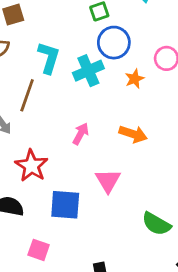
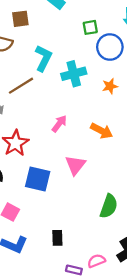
blue circle: (114, 43) -> (110, 47), moved
brown line: (27, 95) -> (21, 86), turned 30
green semicircle: (156, 224) -> (109, 206), turned -110

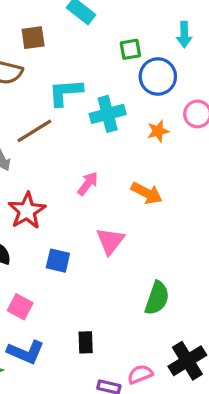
cyan L-shape: (43, 58) -> (65, 92), turned -120
blue square: (38, 179) -> (58, 261), size x0.7

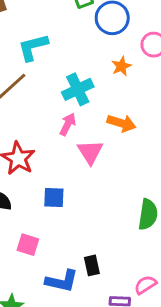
cyan cross: (108, 114) -> (78, 89), moved
pink triangle: (110, 241) -> (90, 152), moved
blue L-shape: (26, 352) -> (62, 281), moved

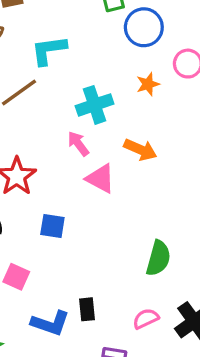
pink arrow: (68, 124) -> (78, 144), turned -70
pink triangle: (90, 152) -> (100, 179), turned -36
pink semicircle: (145, 285) -> (146, 319), moved

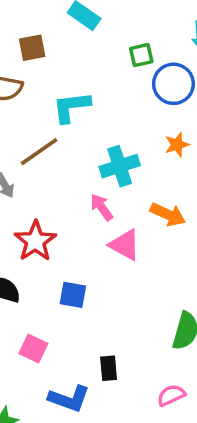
black rectangle: (87, 309) -> (109, 368), moved

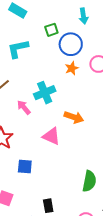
cyan L-shape: (71, 107) -> (18, 49), moved
orange star: (177, 145) -> (72, 68), moved
pink arrow: (102, 207) -> (24, 107), moved

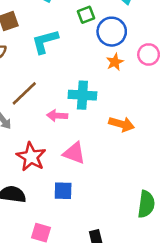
cyan cross: (45, 93) -> (82, 95), turned 30
pink arrow: (24, 107) -> (57, 116), turned -42
pink triangle: (51, 136) -> (74, 153), moved

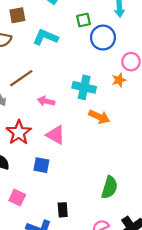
cyan L-shape: (45, 41) -> (45, 37), turned 30
orange star: (115, 62) -> (119, 80), moved
cyan cross: (82, 95) -> (84, 87), moved

